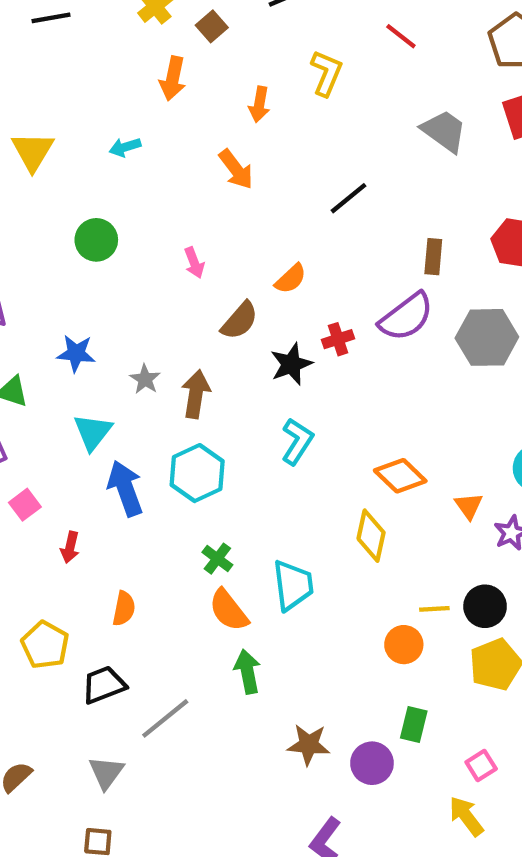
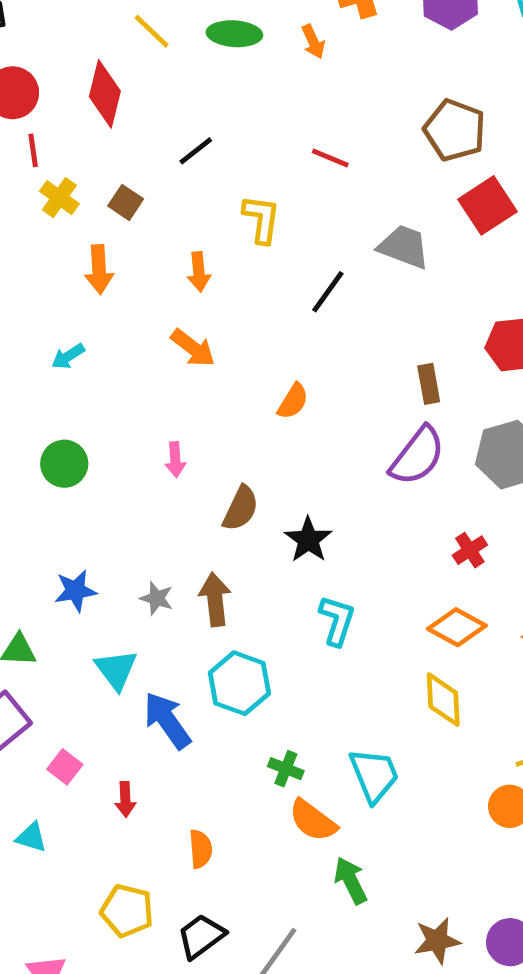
black line: (348, 198) -> (328, 292), moved
pink arrow: (194, 263) -> (175, 460), turned 32
orange semicircle: (291, 279) -> (293, 401), moved
red cross: (338, 339) -> (470, 550), moved

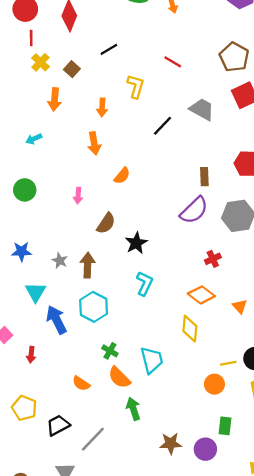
orange arrow: (193, 348) -> (94, 143), turned 35
orange semicircle: (293, 401) -> (122, 176), moved
orange semicircle: (201, 849) -> (81, 383), moved, turned 120

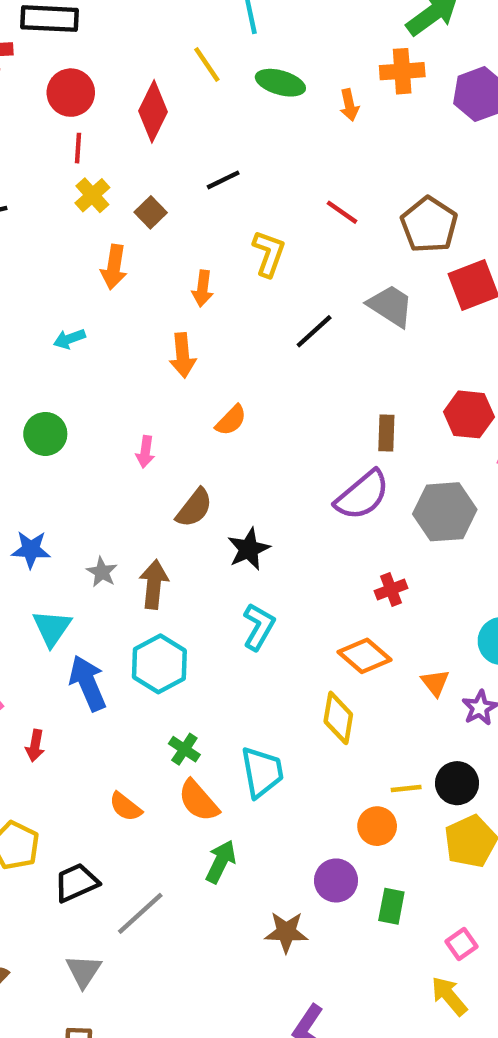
brown pentagon: (234, 57) -> (429, 225), moved
green arrow: (133, 409) -> (221, 862), turned 40
purple circle: (205, 449) -> (336, 880), moved

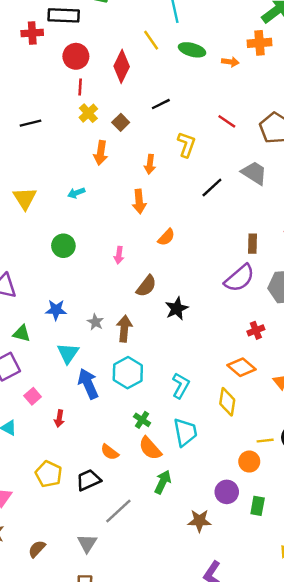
orange arrow: (349, 105) -> (230, 62), turned -70
cyan L-shape: (259, 627) -> (181, 386), moved
black trapezoid: (76, 883) -> (88, 480), moved

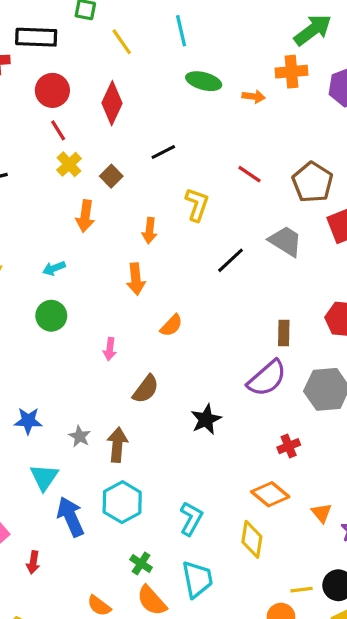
yellow line: (151, 40) -> (122, 42), moved
red line: (80, 87) -> (58, 130), turned -35
green circle: (63, 246) -> (51, 316), moved
black star: (177, 309) -> (206, 419), moved

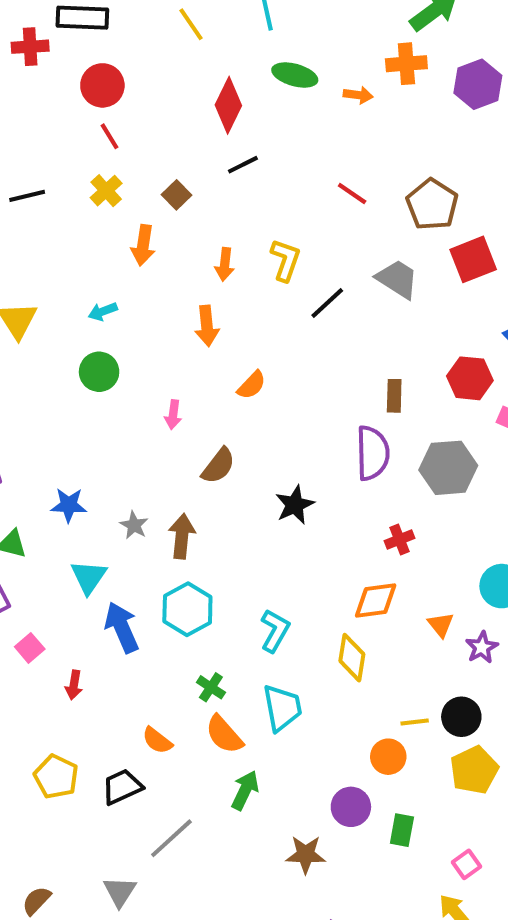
red diamond: (112, 103) -> (228, 105), moved
yellow cross: (69, 164) -> (106, 191), moved
yellow L-shape: (197, 205) -> (285, 260), moved
purple semicircle: (267, 378) -> (373, 453), turned -51
orange diamond: (270, 494) -> (376, 601), turned -48

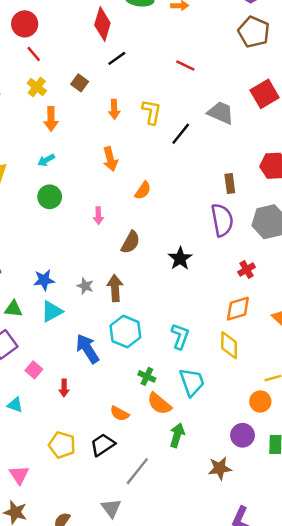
brown pentagon: (432, 204) -> (254, 32), moved
orange arrow: (143, 245) -> (51, 119), moved
orange arrow: (225, 264) -> (114, 109), moved
cyan triangle: (89, 577) -> (52, 311), moved, turned 35

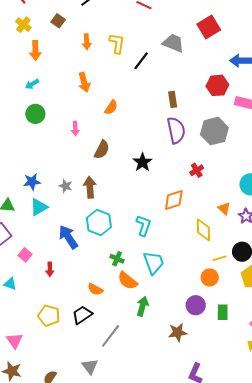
brown rectangle: (230, 183) -> (173, 99), moved
orange diamond: (238, 309) -> (174, 200), moved
yellow diamond: (229, 345) -> (203, 230), moved

